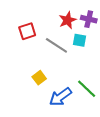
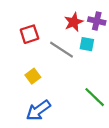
yellow square: (39, 78) -> (33, 76), moved
blue arrow: (60, 97) -> (38, 110), moved

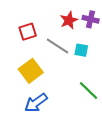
cyan square: (87, 44) -> (81, 50), moved
yellow square: (33, 76) -> (31, 71), size x1.6

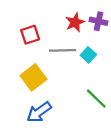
gray line: (58, 46) -> (63, 50), turned -35
cyan square: (81, 50) -> (88, 55), turned 32

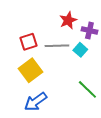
purple cross: (98, 21) -> (89, 31), moved
red square: (30, 35) -> (28, 42), moved

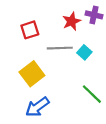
purple cross: (89, 31) -> (94, 15), moved
red square: (28, 42) -> (30, 30), moved

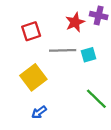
cyan square: (84, 52) -> (89, 55), turned 32
blue arrow: (37, 107) -> (39, 112), size x0.6

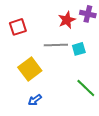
red square: (31, 31) -> (18, 27), moved

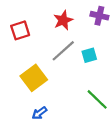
red star: (67, 20) -> (63, 20), moved
gray line: (56, 45) -> (63, 51), turned -40

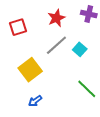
cyan square: (89, 55) -> (80, 49), turned -32

